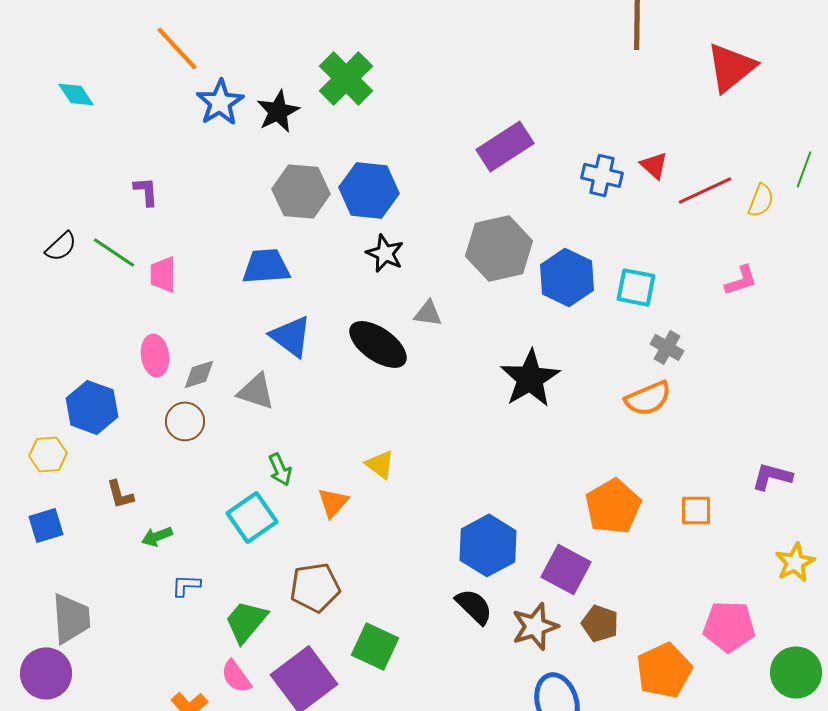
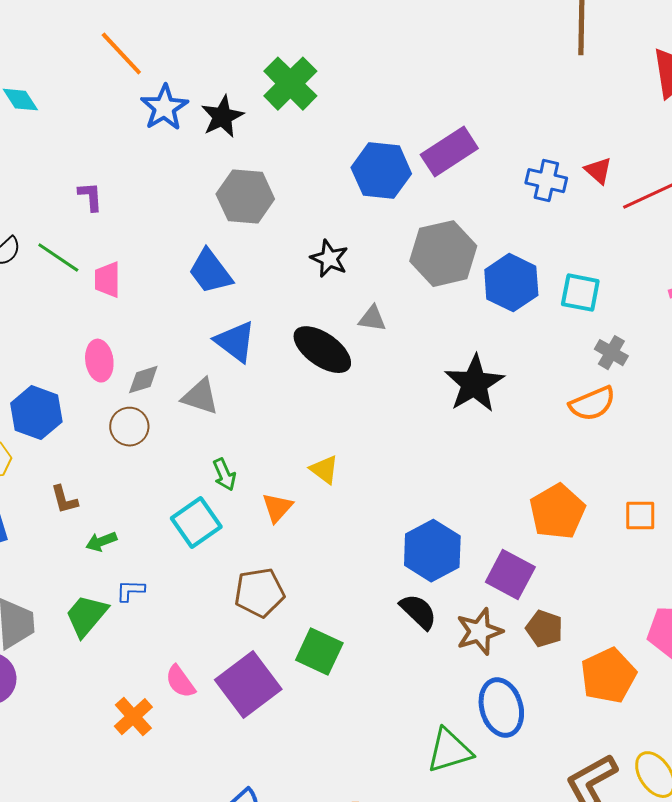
blue hexagon: (369, 190) -> (381, 171), moved
blue trapezoid: (266, 266) -> (210, 272), turned -123
green trapezoid: (246, 621) -> (86, 616), moved

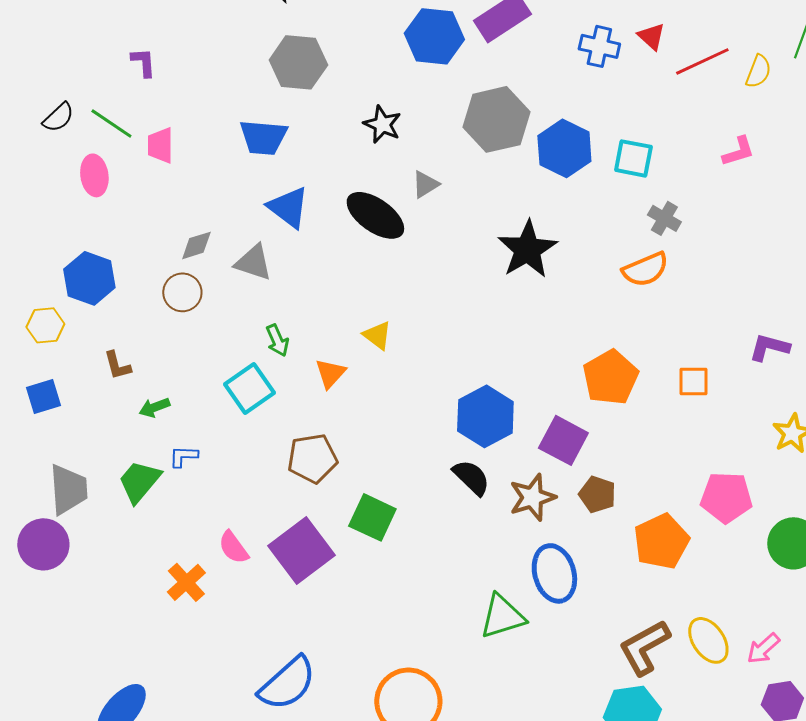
blue trapezoid: (210, 272) -> (263, 137), turned -48
gray triangle: (372, 319) -> (425, 184), turned -40
pink ellipse: (99, 361) -> (94, 175), moved

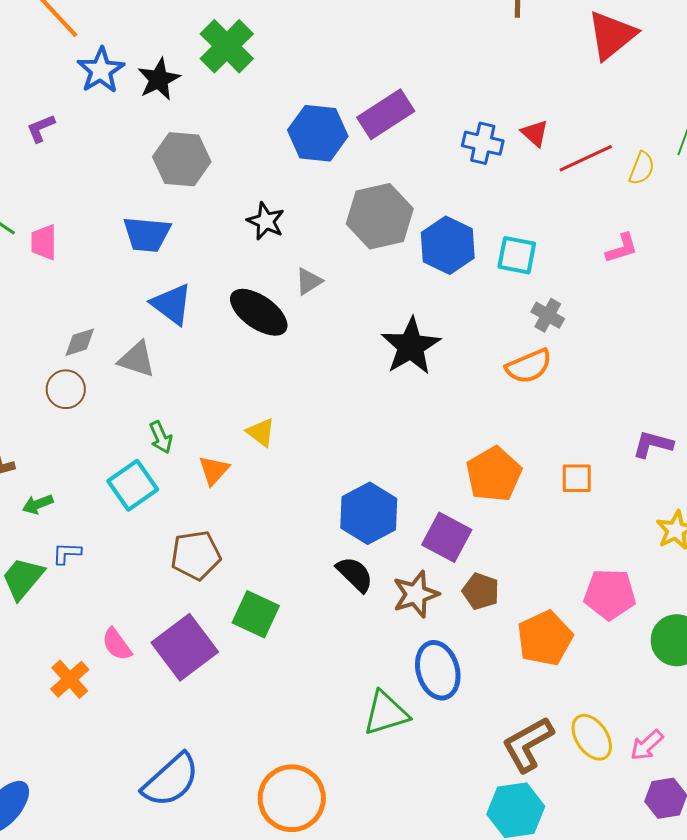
purple L-shape: (143, 62) -> (41, 128), moved, turned -108

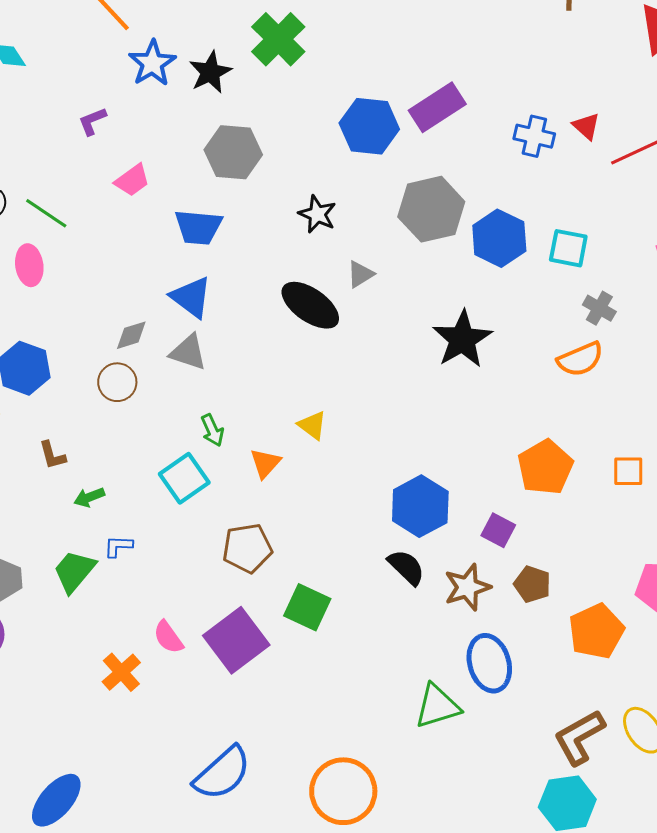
pink trapezoid: (44, 242) -> (132, 180), moved, turned -126
blue triangle: (172, 304) -> (191, 297), moved
purple square: (447, 537) -> (498, 530), size x0.7

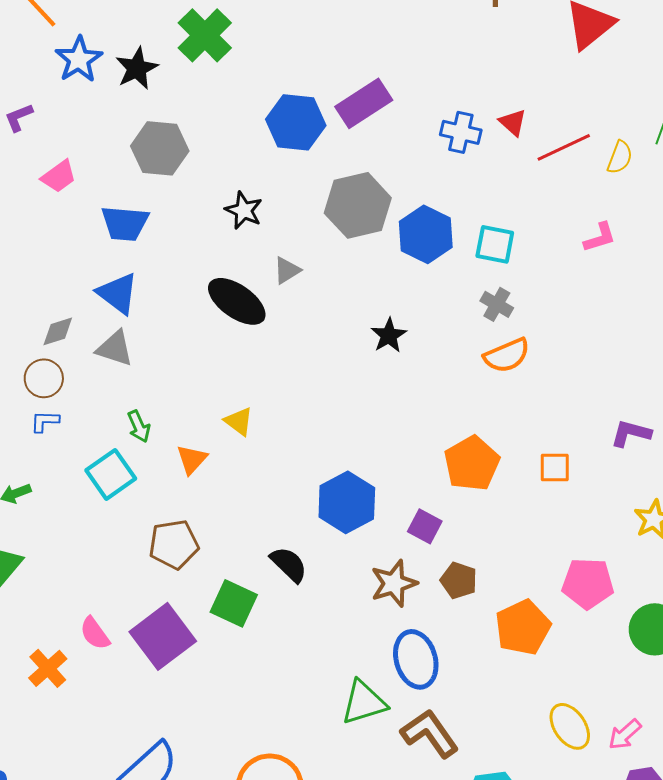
gray cross: (599, 308) -> (497, 304), moved
black star: (462, 339) -> (389, 335), size x0.6
blue L-shape: (118, 546) -> (45, 421), moved
black semicircle: (406, 567) -> (289, 564), moved
brown L-shape: (579, 737) -> (430, 733), moved, turned 84

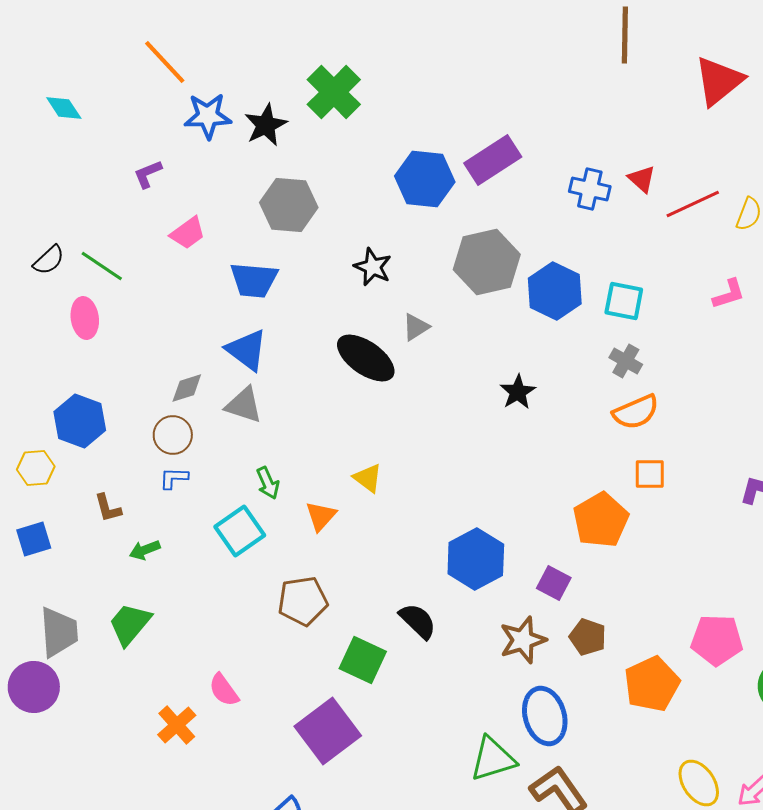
blue star: (79, 59) -> (208, 116), turned 30
orange square: (555, 467) -> (650, 474), moved
purple square: (163, 636) -> (328, 731), moved

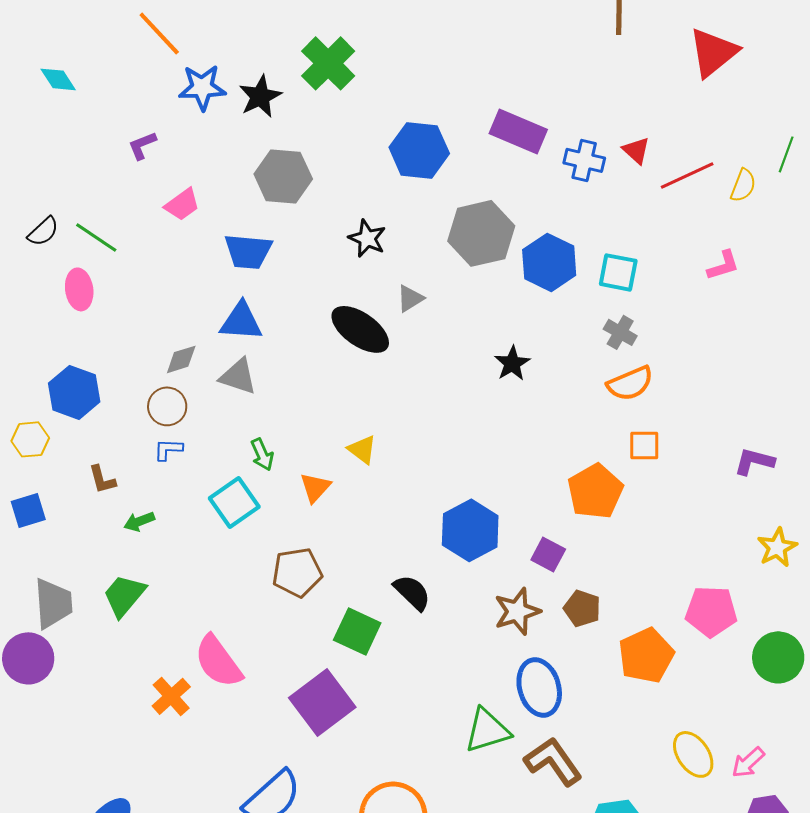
purple rectangle: (493, 160) -> (518, 131), moved, turned 56
blue triangle: (247, 350) -> (241, 321), turned -33
pink semicircle: (224, 690) -> (218, 661), size x1.6

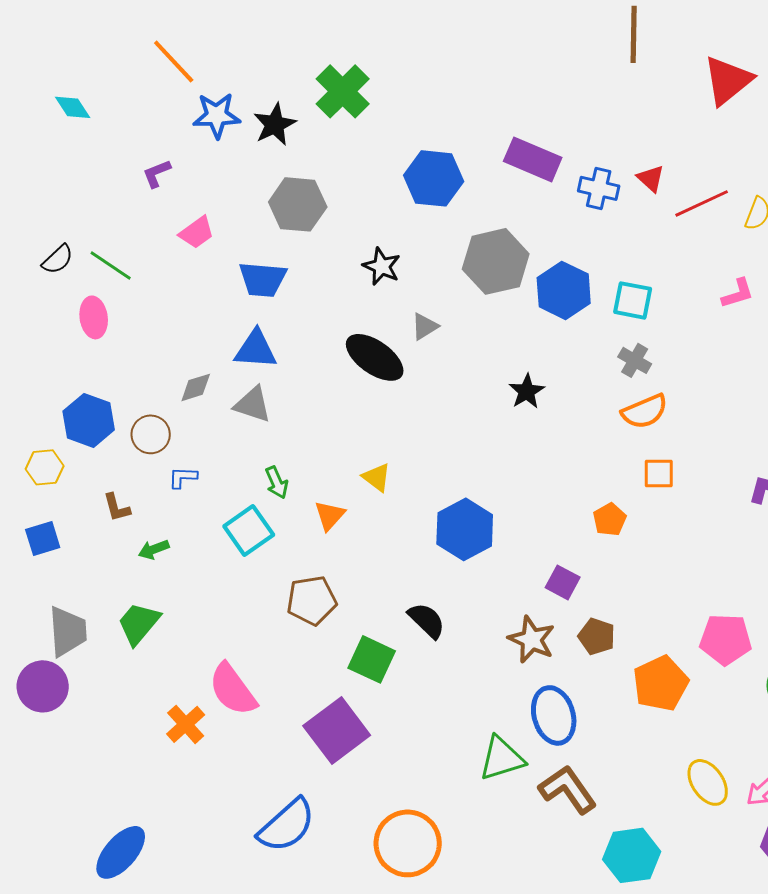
brown circle: (167, 406) -> (151, 434), moved
orange pentagon: (595, 491) -> (610, 519), size x0.6
blue hexagon: (470, 530) -> (465, 529), moved
brown star: (517, 611) -> (532, 639), turned -30

